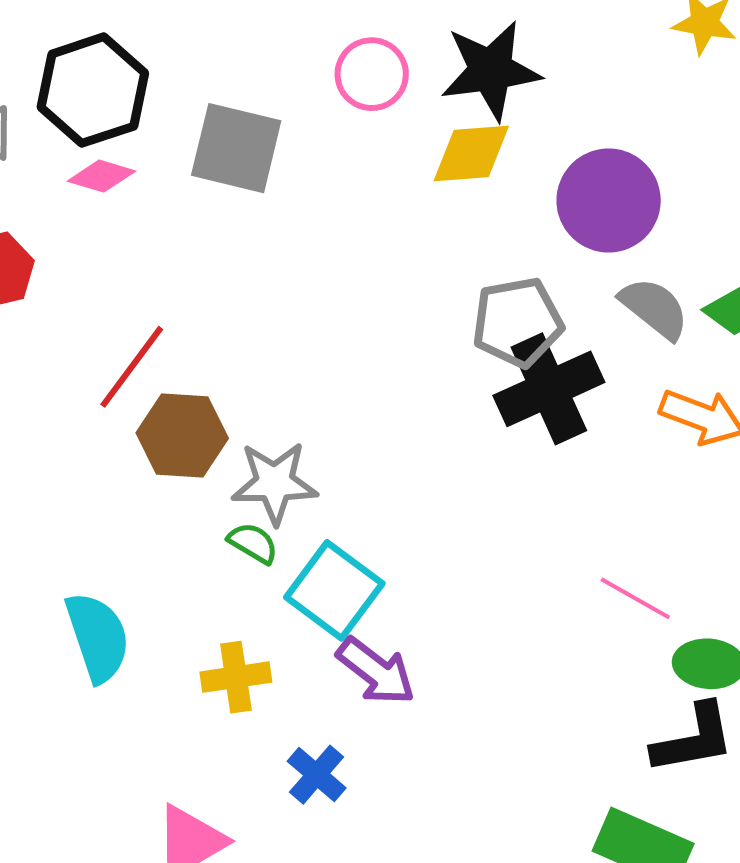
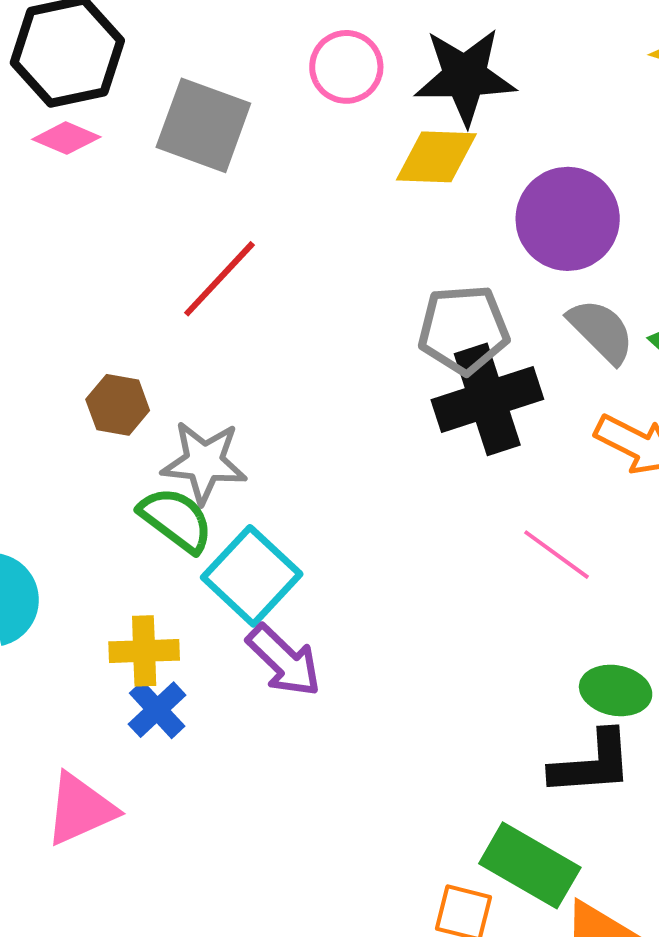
red line: (132, 367) -> (219, 279), moved
brown hexagon: (182, 435) -> (118, 405), size x0.7
green semicircle: (253, 543) -> (176, 520), size x1.5
pink line: (635, 598) -> (556, 555), moved
blue cross: (317, 775) -> (157, 710), moved

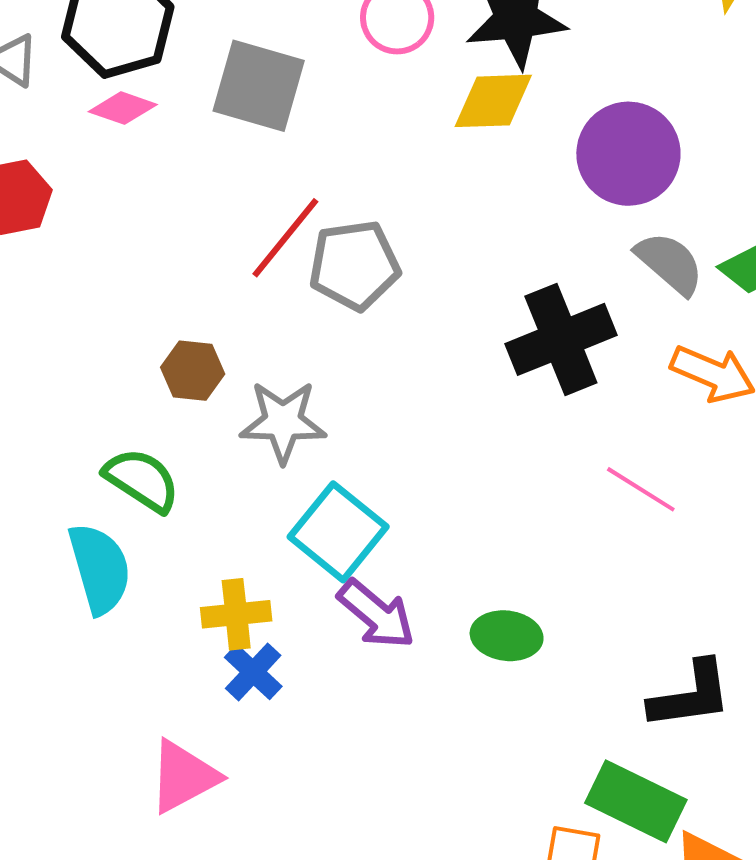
gray pentagon: (463, 330) -> (354, 265), moved
green semicircle: (176, 520) -> (142, 480), moved
green ellipse: (616, 690) -> (507, 636), moved

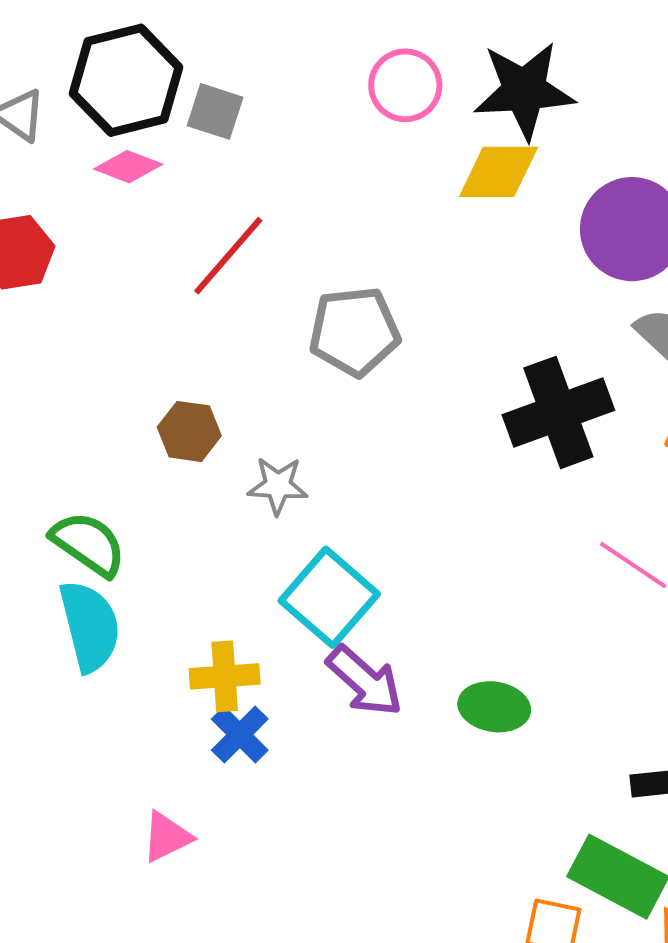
gray square: (259, 86) -> (215, 111), moved, size x0.6
red line: (285, 238) -> (228, 256), moved
gray star: (283, 422) -> (278, 486), size x0.7
green semicircle: (142, 480) -> (88, 544), moved
pink triangle: (183, 777) -> (167, 837), size x0.7

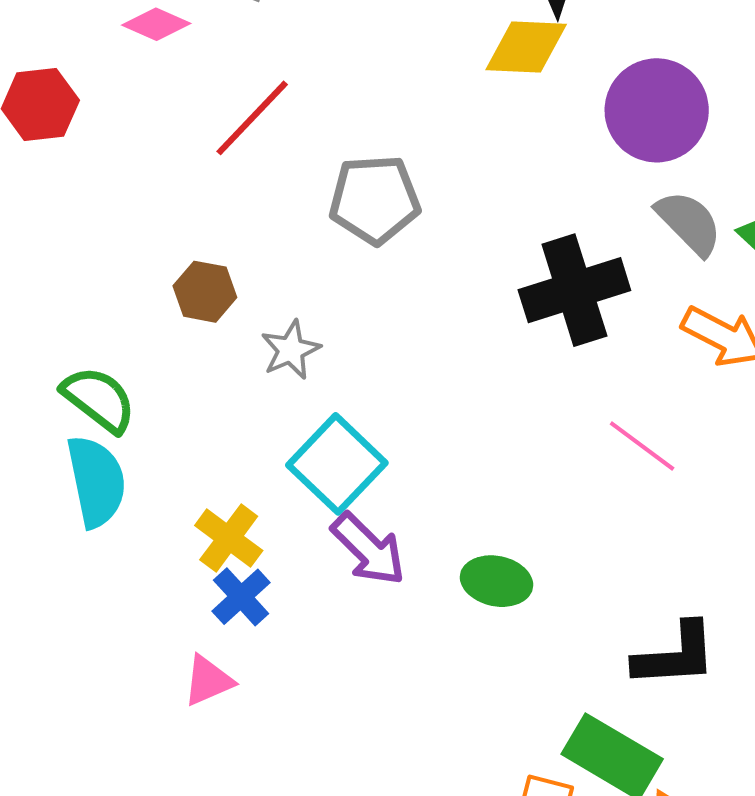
gray star: (278, 486) -> (291, 350), turned -30
yellow cross: (225, 676) -> (229, 538), turned 38
pink triangle: (167, 837) -> (208, 681), moved

